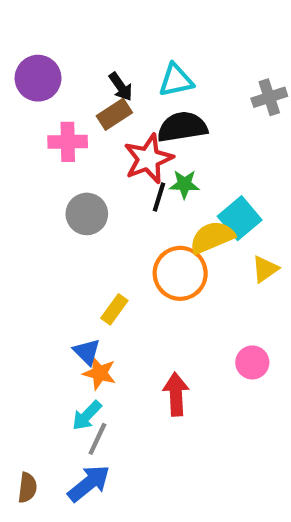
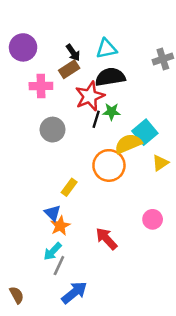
orange star: (100, 373) -> (60, 226), turned 30
red arrow: (176, 394) -> (106, 239), turned -40
blue arrow: (89, 483) -> (74, 292), moved
brown semicircle: (27, 488) -> (17, 295), turned -36

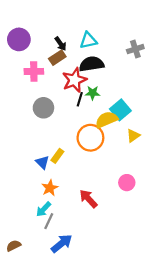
blue triangle: (53, 213) -> (42, 162), moved
brown semicircle: (17, 295) -> (14, 246), turned -88

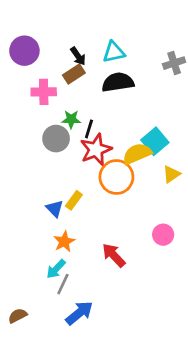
red star: (74, 80) -> (96, 150), moved
green star: (93, 93) -> (71, 119), moved
black line: (80, 99) -> (89, 129), moved

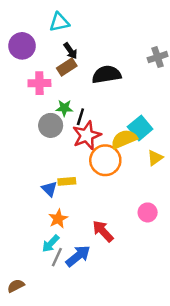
cyan triangle: (114, 52) -> (59, 22), moved
yellow rectangle: (74, 200) -> (67, 181), turned 49
blue arrow: (79, 313) -> (78, 256), moved

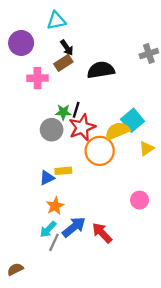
green star: (64, 108) -> (63, 112), moved
gray circle: (51, 125) -> (52, 130), moved
blue triangle: (49, 189) -> (47, 178), turned 49
red arrow: (103, 231) -> (102, 233), moved
blue arrow: (78, 256) -> (74, 227), moved

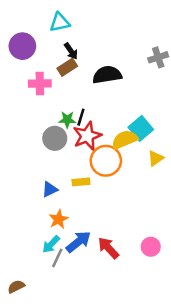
yellow rectangle: (63, 171) -> (81, 182), moved
pink circle: (140, 200) -> (151, 247), moved

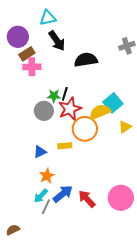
black arrow: (71, 51) -> (57, 41), size x1.5
brown rectangle: (67, 67) -> (27, 54), moved
pink circle: (151, 247) -> (121, 198), size x1.6

